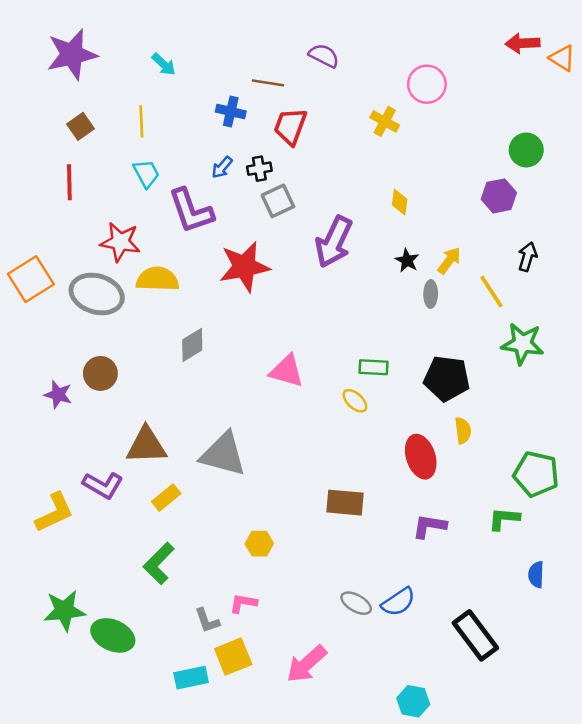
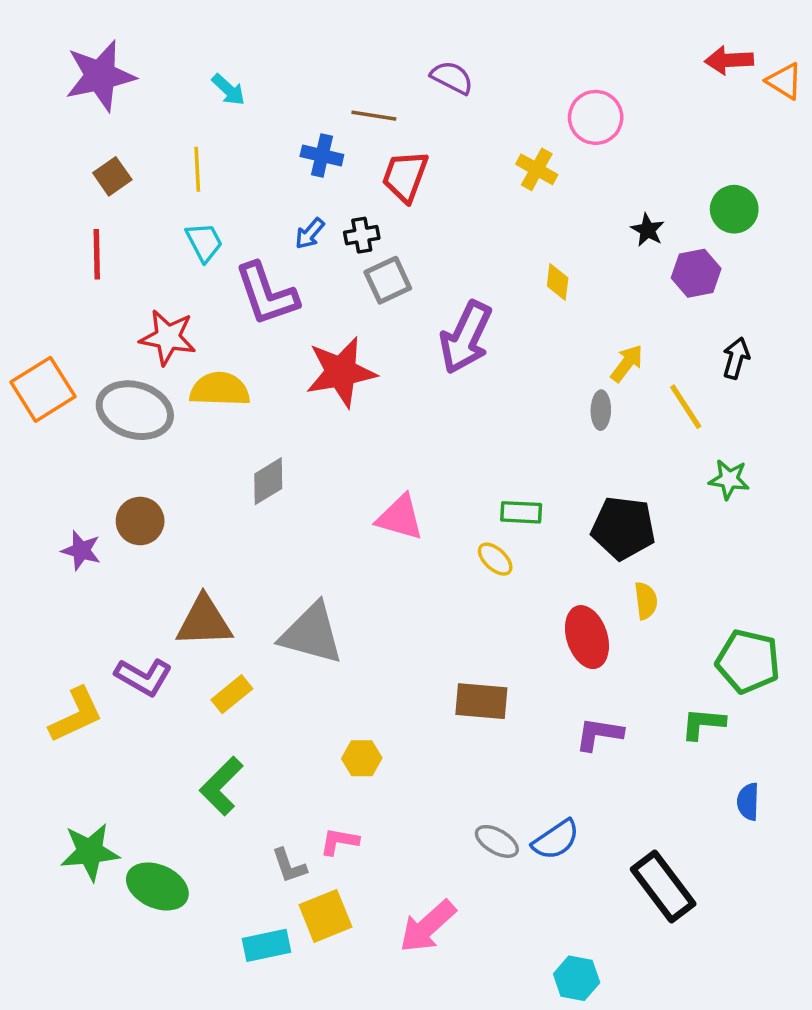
black star: (407, 260) -> (648, 230), moved
green star: (523, 344) -> (729, 479), size x0.7

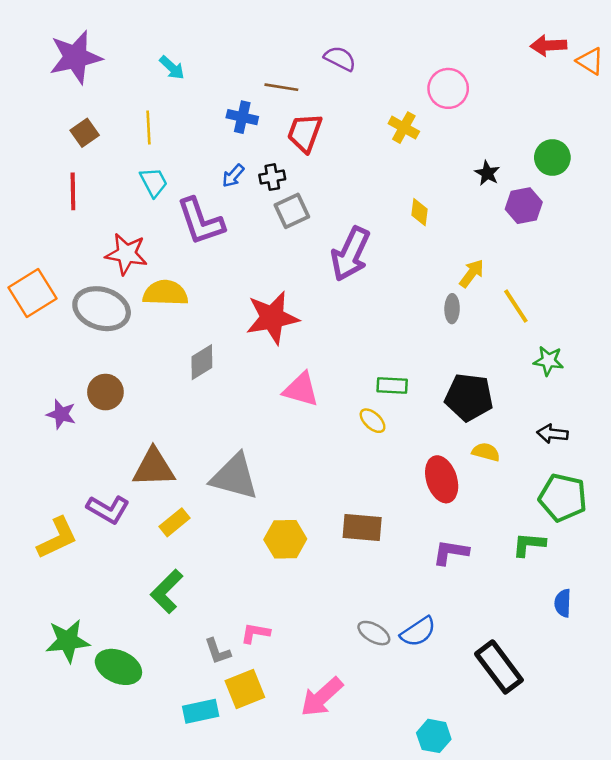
black arrow: (736, 358) -> (552, 434), moved, turned -100
red star: (341, 372) -> (272, 318), moved
yellow semicircle: (646, 601) -> (486, 452), turned -68
yellow hexagon: (362, 758) -> (285, 539), moved, size x1.4

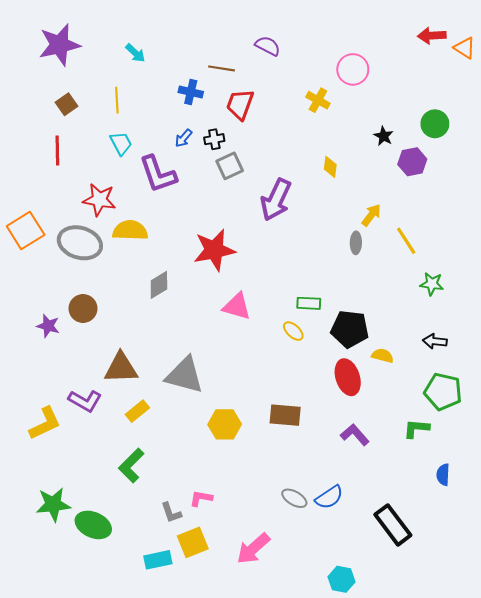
black pentagon: (469, 397) -> (350, 329), moved
purple L-shape: (451, 552) -> (355, 435), turned 40

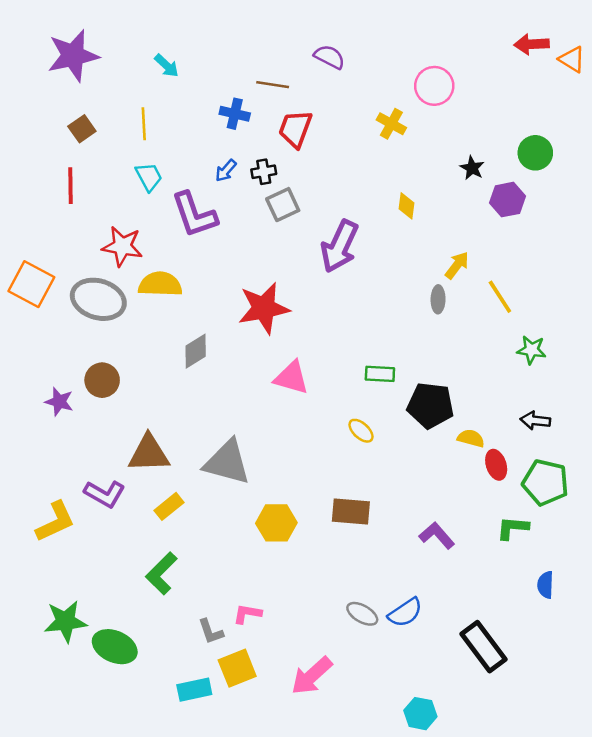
orange square: (26, 231) -> (31, 284), turned -30
yellow ellipse: (293, 331) -> (361, 431), moved
red ellipse: (348, 377) -> (496, 465), moved, size x0.7

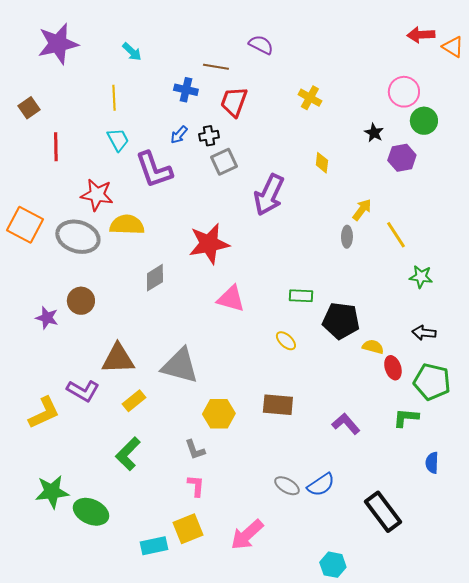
pink circle: (434, 86) -> (404, 92), moved
brown square: (82, 129) -> (29, 108), moved
pink L-shape: (247, 614) -> (196, 486), turned 85
gray L-shape: (211, 631) -> (195, 450), moved

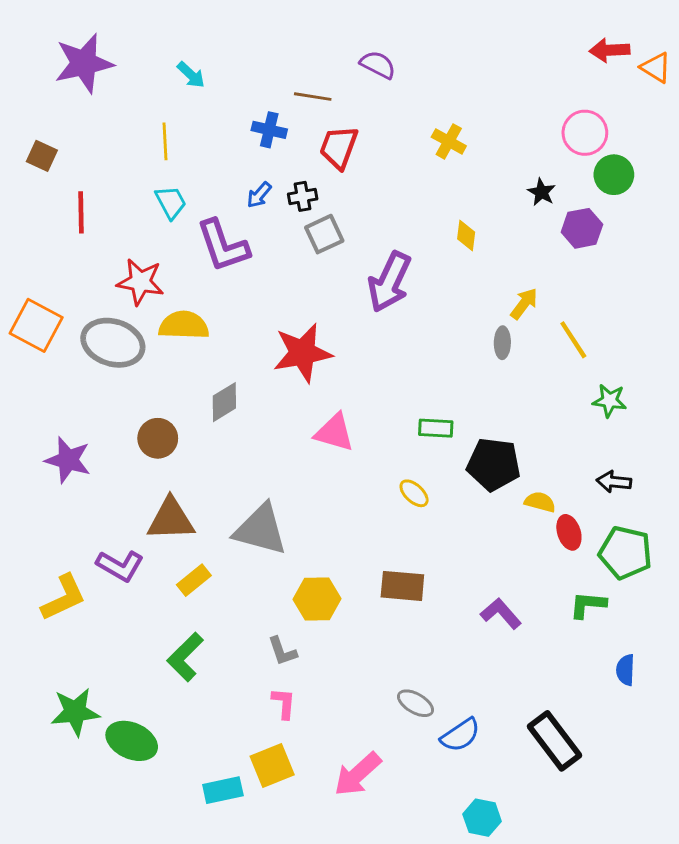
brown square: (29, 108) -> (42, 156), turned -30
brown circle: (81, 301) -> (158, 438), moved
purple star: (47, 318) -> (68, 460), size x1.4
blue semicircle: (321, 485) -> (460, 735), moved

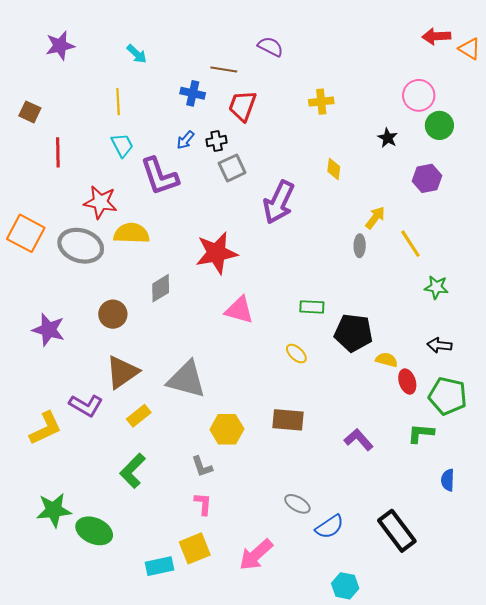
purple star: (84, 63) -> (60, 46), size x0.7
yellow cross: (449, 141) -> (321, 102), turned -35
purple hexagon: (582, 228) -> (427, 178), moved
brown triangle: (171, 519) -> (122, 372), turned -33

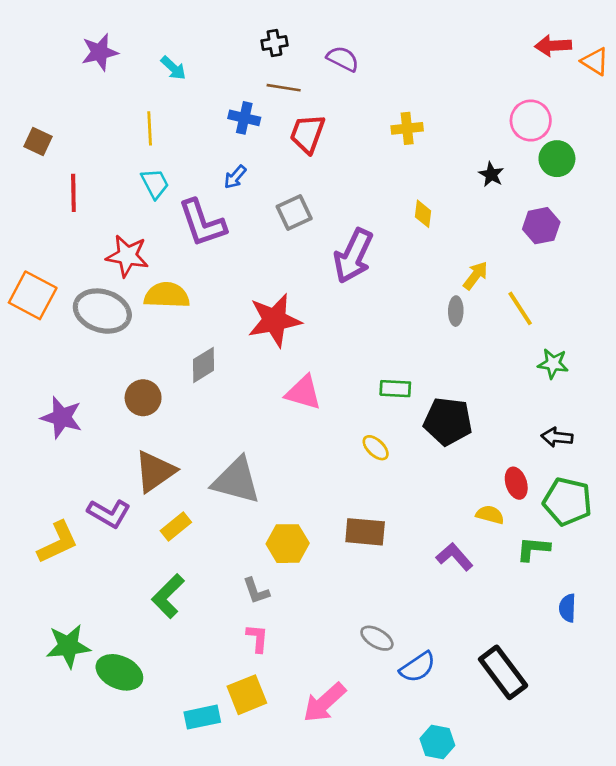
purple star: (60, 46) -> (100, 52), moved
black cross: (217, 141) -> (274, 43), moved
yellow semicircle: (387, 360) -> (490, 515), moved

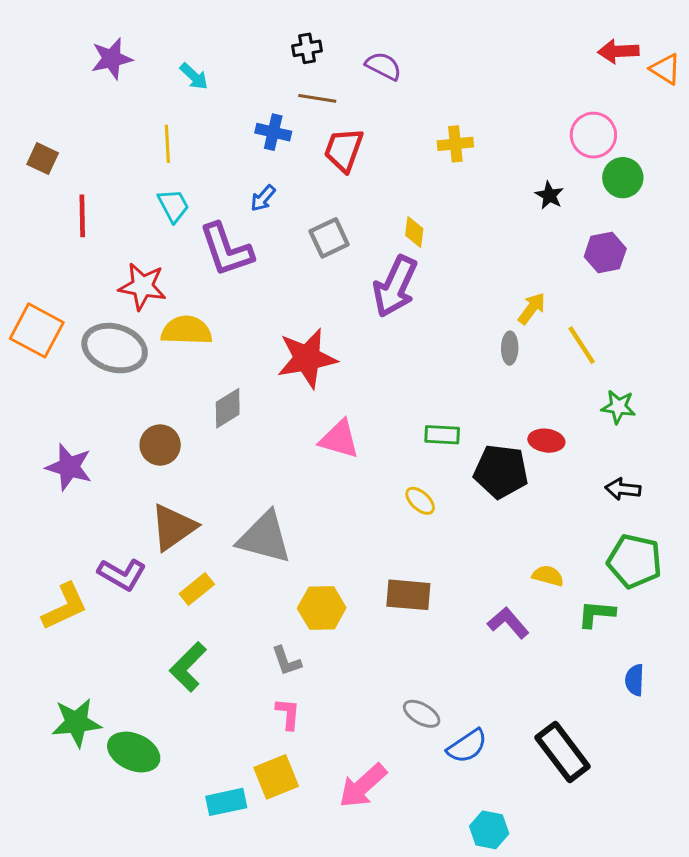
yellow diamond: (423, 214) -> (414, 232), moved
red ellipse: (516, 483) -> (546, 441), moved, turned -64

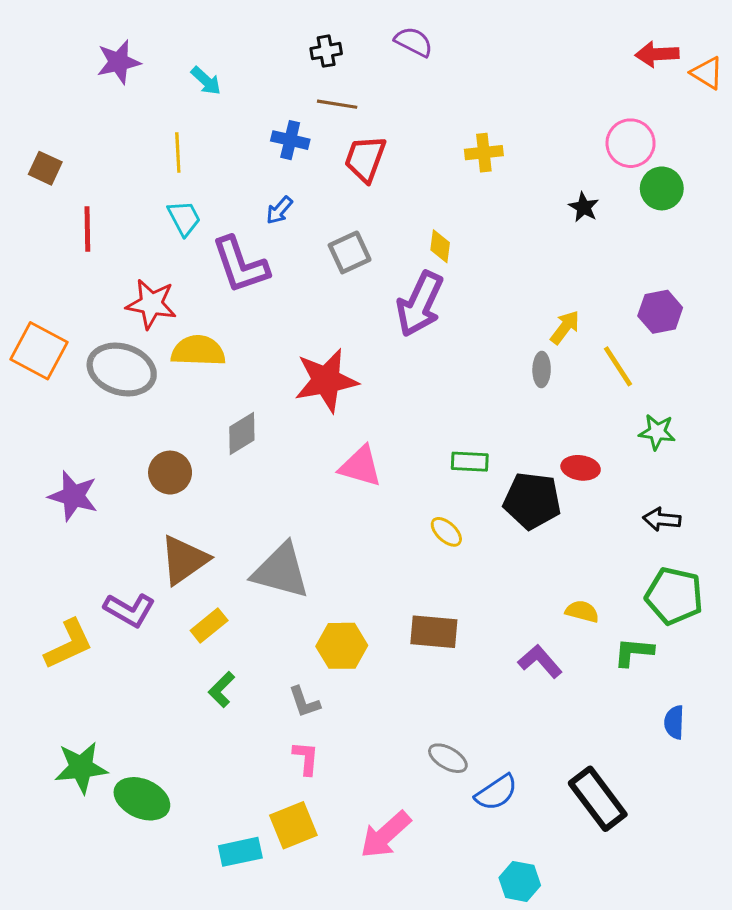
purple semicircle: (383, 66) -> (414, 42), moved
purple hexagon: (605, 253) -> (660, 312), moved
green L-shape: (188, 667) -> (222, 689), moved, size x0.7

